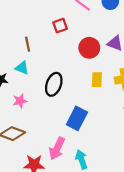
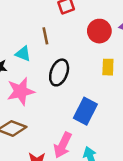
brown line: (28, 44) -> (45, 36), moved
pink star: (20, 101) -> (21, 91), size x1.6

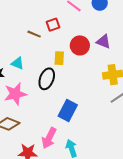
brown line: (45, 36) -> (34, 34), moved, turned -56
yellow rectangle: (108, 67) -> (59, 58), moved

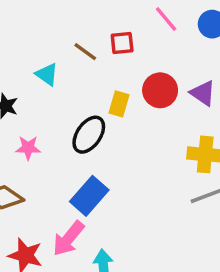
cyan triangle: (18, 63) -> (47, 74), moved
pink star: (15, 94) -> (28, 148), size x0.6
blue rectangle: (68, 110) -> (89, 196), moved

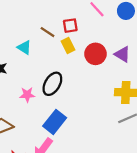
yellow rectangle: (119, 104) -> (68, 46), moved, turned -40
pink star: (28, 148) -> (27, 95), moved

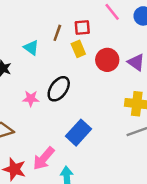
brown line: (48, 32) -> (57, 33), turned 72
blue rectangle: (55, 122) -> (79, 133), moved

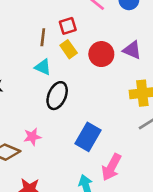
cyan triangle: (31, 48) -> (43, 67), moved
pink star: (31, 99) -> (32, 137), moved
pink arrow: (44, 158) -> (111, 167), moved

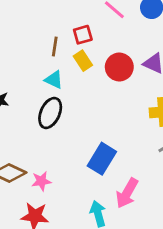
black ellipse: (57, 96) -> (50, 113), moved
pink star: (32, 137) -> (41, 181), moved

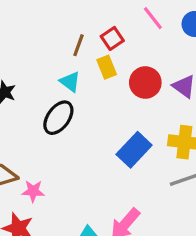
red square: (83, 35) -> (112, 38), turned -30
blue rectangle: (102, 159) -> (134, 150), moved

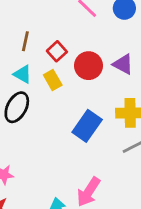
red square: (112, 38) -> (57, 51), moved
yellow rectangle: (107, 67) -> (53, 80), moved

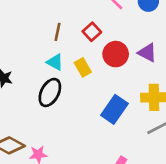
red square: (57, 51) -> (92, 32), moved

